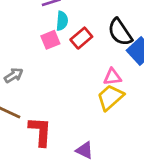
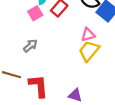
gray arrow: (14, 75) -> (30, 46), moved

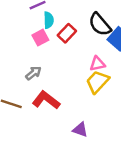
red L-shape: (38, 86) -> (46, 100), moved, turned -50

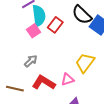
cyan semicircle: (49, 20) -> (39, 16), size x1.5
pink triangle: (97, 64) -> (68, 79), moved

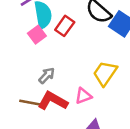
gray arrow: (31, 61) -> (47, 75), moved
brown line: (15, 89) -> (31, 103), moved

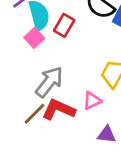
gray arrow: (47, 75) -> (49, 82), size x1.6
brown line: (31, 103) -> (34, 114), turned -50

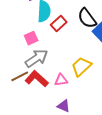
pink square: (34, 38) -> (31, 38), moved

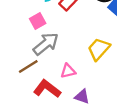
red L-shape: (37, 79) -> (47, 89), moved
pink triangle: (61, 80) -> (68, 71), moved

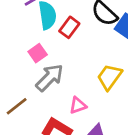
brown line: (28, 67) -> (17, 106), moved

